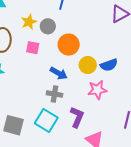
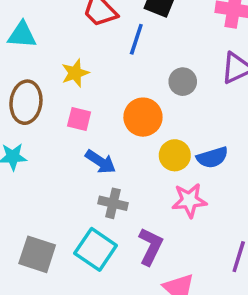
gray circle: (48, 26) -> (183, 82), moved
blue arrow: (59, 73) -> (101, 162), moved

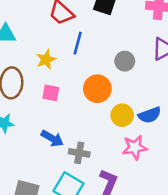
blue line: (136, 39) -> (78, 43), moved
blue arrow: (101, 162) -> (52, 138), moved

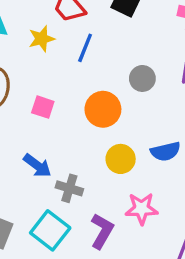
yellow star: (46, 60) -> (42, 39), moved
yellow circle: (122, 115) -> (121, 159), moved
pink star: (135, 147) -> (142, 209), moved

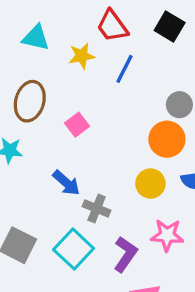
pink square: (43, 107) -> (77, 125), turned 30
orange circle: (103, 109) -> (167, 139), moved

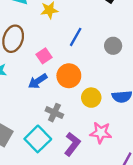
blue line: (125, 69) -> (76, 37), moved
orange circle: (167, 139) -> (69, 76), moved
blue arrow: (66, 183) -> (38, 81), moved, turned 102

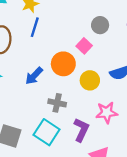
blue line: (76, 37) -> (35, 27), moved
pink square: (44, 56) -> (84, 46), moved

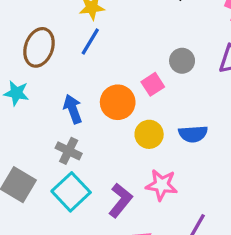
blue arrow: (34, 76) -> (73, 109), turned 102
gray cross: (57, 103) -> (69, 151), moved

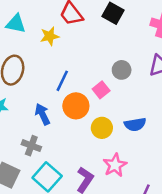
blue line: (90, 41) -> (62, 81), moved
gray cross: (69, 151) -> (31, 146), moved
pink star: (162, 185) -> (115, 165), turned -30

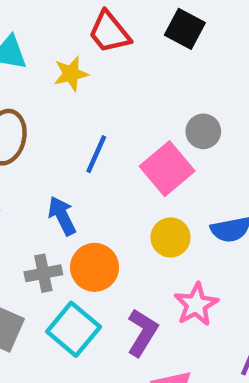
pink square: (101, 90) -> (167, 169), size x1.6
orange circle: (76, 106) -> (95, 267), moved
gray cross: (31, 146) -> (43, 273), turned -30

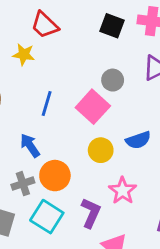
black square: (185, 29) -> (112, 26), moved
yellow star: (71, 74) -> (24, 55), turned 30

